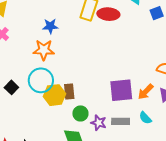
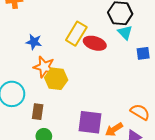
orange star: (44, 50) -> (44, 67), moved
yellow hexagon: (54, 95) -> (56, 79), moved

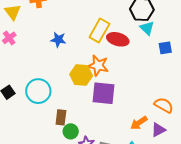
orange star: (44, 67) -> (98, 66), moved
brown rectangle: (38, 112) -> (61, 117), moved
purple square: (90, 122) -> (104, 93), moved

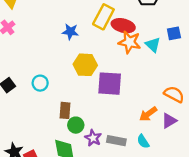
cyan triangle: (147, 28) -> (153, 45), moved
blue star: (58, 40) -> (70, 32), moved
orange star: (98, 66) -> (130, 42), moved
cyan circle: (38, 91) -> (40, 83), size x0.6

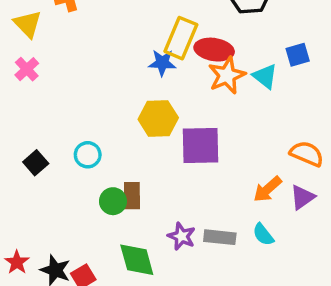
blue star: (70, 32) -> (162, 63), moved
orange star: (130, 42) -> (227, 75), turned -30
green circle: (76, 125) -> (113, 201), moved

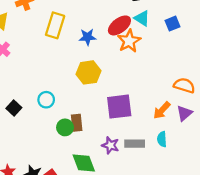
yellow rectangle: (181, 38) -> (55, 25), moved
red ellipse: (214, 50) -> (119, 25), turned -40
cyan triangle: (265, 76) -> (142, 18), moved
purple square: (200, 145) -> (119, 107), moved
cyan semicircle: (263, 235) -> (162, 139), turned 40

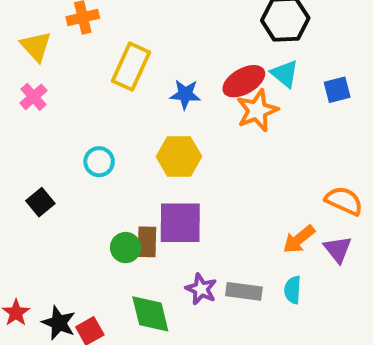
cyan circle: (46, 100) -> (99, 162), moved
purple square: (119, 107) -> (180, 223), moved
purple triangle: (184, 113) -> (338, 249), turned -35

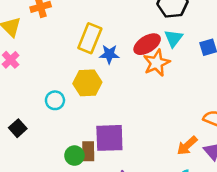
yellow rectangle: (131, 67) -> (90, 38), moved
cyan triangle: (285, 74) -> (174, 38), turned 30
yellow hexagon: (179, 157) -> (87, 83), moved

